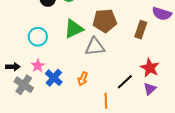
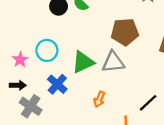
green triangle: (74, 29) -> (83, 62), moved
pink star: (38, 66) -> (20, 60), moved
blue cross: (54, 78) -> (57, 84), moved

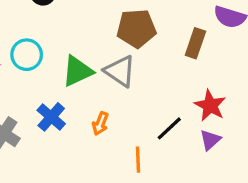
gray triangle: (113, 62) -> (120, 71), turned 40
blue cross: (57, 84) -> (51, 117), moved

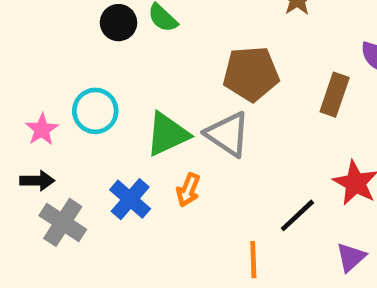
orange arrow: (100, 124) -> (188, 190), moved
purple triangle: (210, 140) -> (351, 257), moved

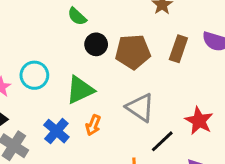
black circle: (119, 23) -> (96, 44), moved
brown rectangle: (335, 95) -> (178, 49), moved
gray triangle: (228, 134) -> (140, 108), moved

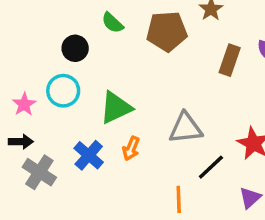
black circle: (96, 44) -> (75, 48), moved
brown pentagon: (133, 52) -> (167, 31), moved
gray triangle: (140, 108) -> (185, 128), turned -40

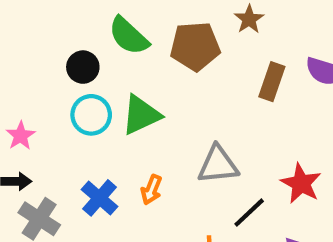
green semicircle: (112, 23) -> (129, 36), size x1.5
cyan circle: (63, 91) -> (91, 115), moved
green triangle: (116, 108) -> (141, 115), moved

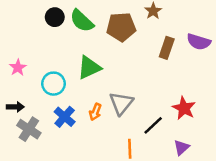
black circle: (83, 67) -> (55, 17), moved
cyan circle: (91, 115) -> (54, 84), moved
pink star: (21, 136) -> (18, 68), moved
gray triangle: (218, 165) -> (121, 103), moved, turned -45

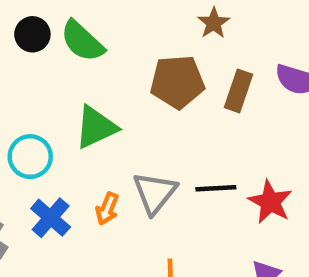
brown pentagon: (121, 27) -> (177, 82), moved
black line: (153, 125) -> (216, 188), moved, turned 40

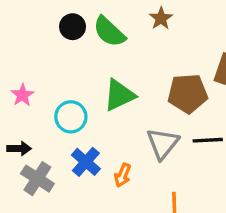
brown star: (214, 23) -> (161, 18), moved
brown pentagon: (177, 82) -> (188, 93), moved
orange arrow: (107, 209) -> (123, 175), moved

